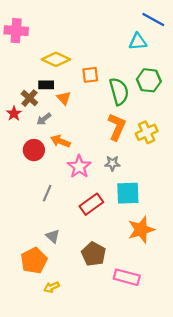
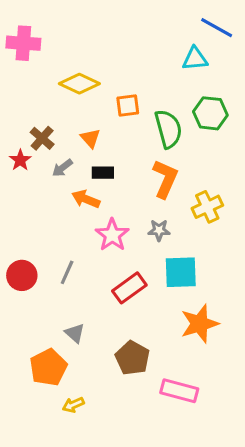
black rectangle: (46, 85) -> (103, 173), moved
yellow cross: (147, 132) -> (207, 207), moved
red circle: (34, 150) -> (22, 275), moved

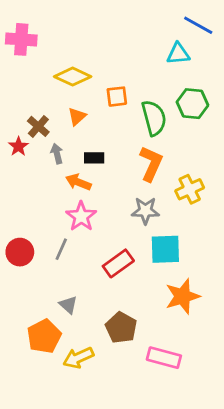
orange triangle: (90, 138) -> (77, 116), moved, turned 30
gray arrow: (62, 168) -> (57, 154), turned 114
gray star: (159, 230) -> (145, 211), size x1.4
pink star: (112, 235) -> (81, 216), moved
yellow arrow: (73, 405) -> (78, 358), moved, size x1.5

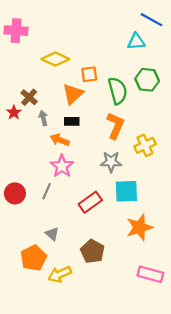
orange triangle: (77, 116) -> (73, 94), moved, size x1.5
pink rectangle: (164, 358) -> (150, 274), moved

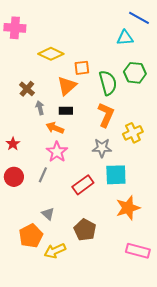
red star: (14, 113) -> (13, 144), moved

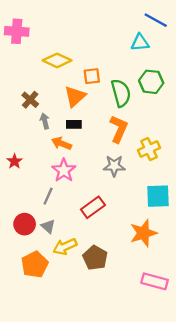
cyan square: (116, 175) -> (158, 196), moved
red circle: (14, 177) -> (25, 224), moved
gray triangle: (48, 214) -> (48, 226), moved
yellow arrow: (55, 251) -> (65, 247), moved

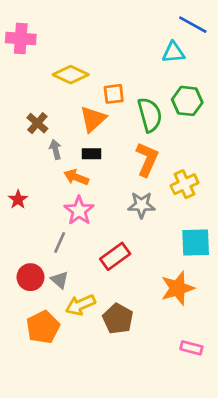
pink rectangle: (155, 281) -> (191, 348), size x0.7

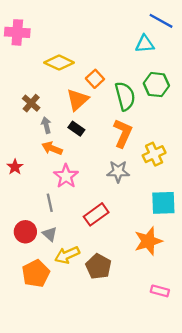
orange square: (114, 94) -> (95, 79), turned -36
black rectangle: (92, 154) -> (76, 129), turned 35
orange arrow: (76, 177) -> (52, 148), moved
gray line: (60, 242) -> (50, 203), turned -36

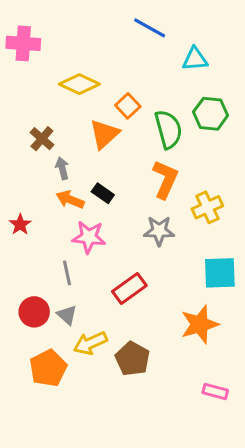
blue line: (161, 21) -> (150, 28), moved
black rectangle: (76, 129) -> (103, 193), moved
pink star: (66, 176) -> (89, 237), turned -30

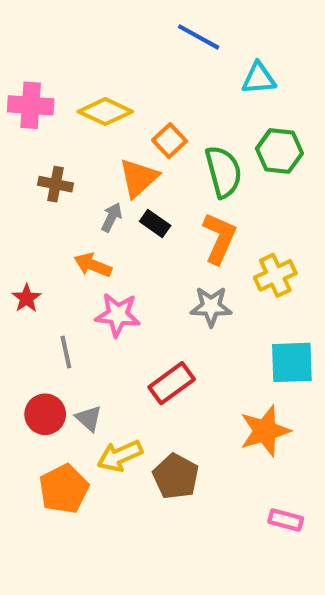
pink cross: (23, 43) -> (31, 105), moved
brown cross: (42, 139) -> (56, 184), turned -30
gray arrow: (62, 168) -> (111, 217), moved, turned 40
black rectangle: (103, 193) -> (155, 224), moved
gray line: (67, 273) -> (66, 352), moved

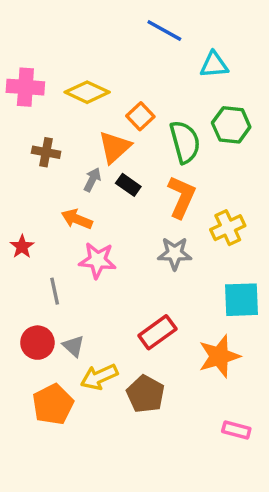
red rectangle: (172, 383) -> (157, 332), moved

